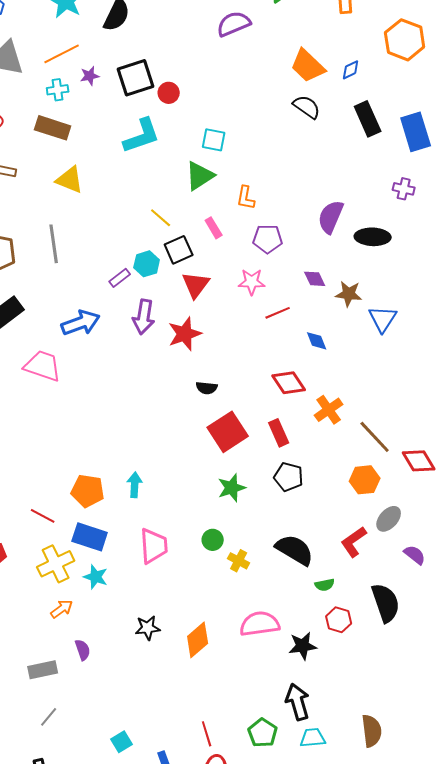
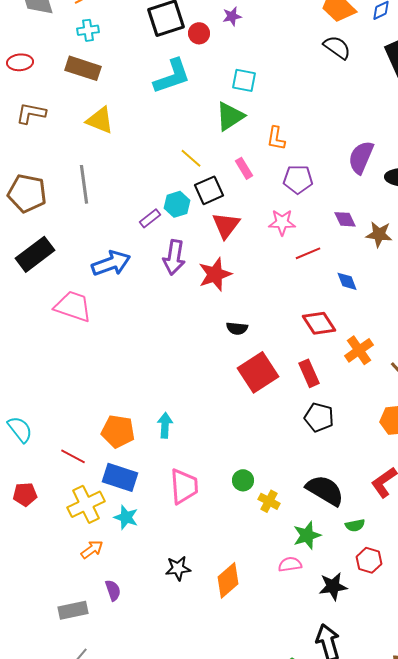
purple star: (90, 76) -> (232, 16), moved
green star: (232, 488) -> (307, 535), moved
pink semicircle: (260, 624) -> (290, 564), size x0.6

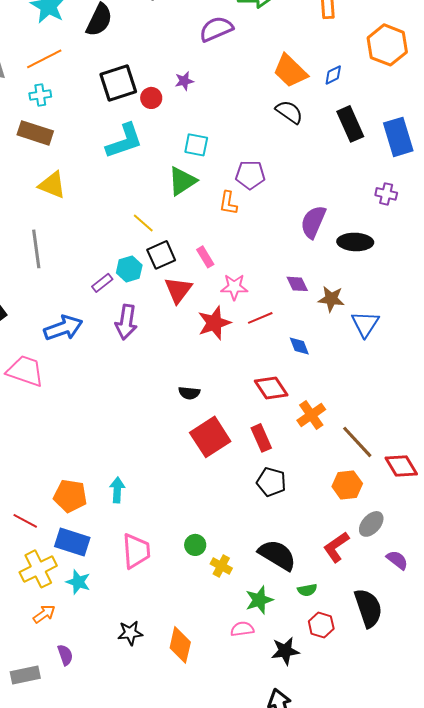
pink rectangle: (244, 168) -> (205, 257), moved
purple pentagon: (298, 179) -> (250, 175), moved
red star: (215, 274) -> (214, 323), moved
orange diamond: (228, 580) -> (180, 645), turned -36

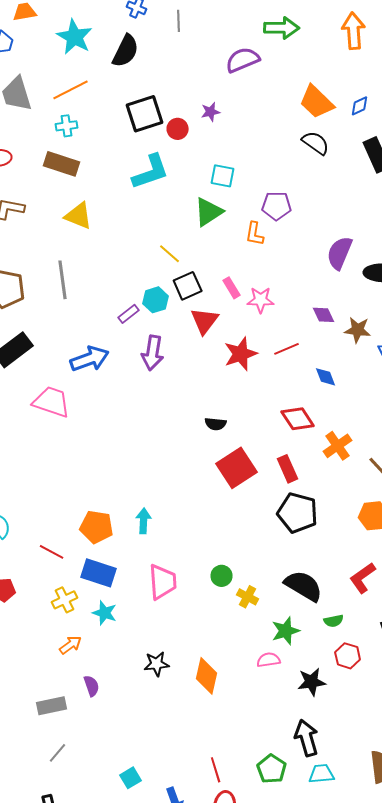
pink star: (234, 287) -> (261, 300), moved
black pentagon: (271, 482) -> (298, 513), size x1.4
yellow cross: (38, 569) -> (65, 600), size x0.7

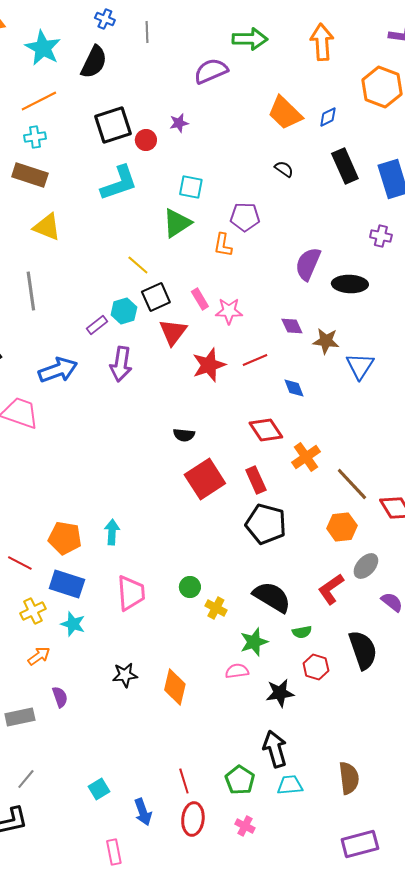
black semicircle: (316, 143) -> (284, 169), moved, size x0.7
gray line: (58, 753) -> (26, 779), moved

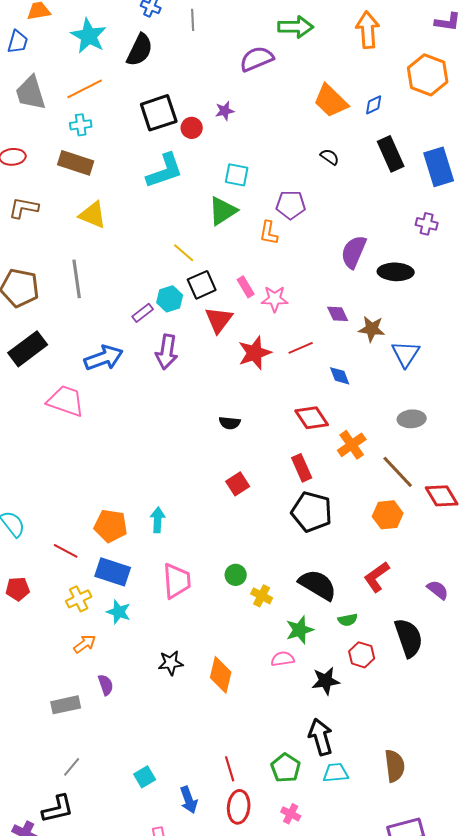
red square: (205, 479) -> (238, 484), moved, size x0.6
gray ellipse: (366, 566) -> (412, 419), moved, turned 44

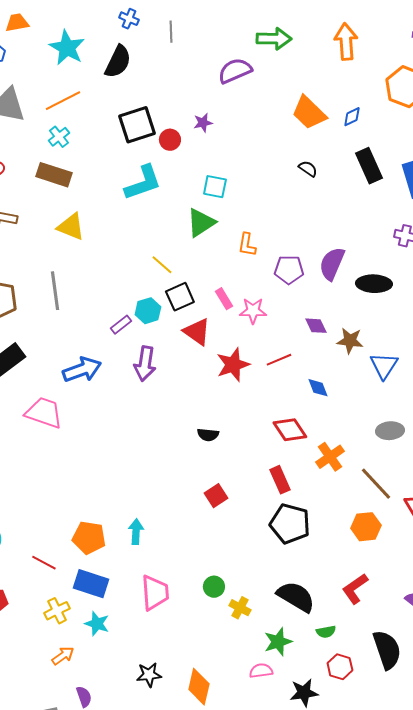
cyan cross: (81, 125) -> (59, 137), turned -30
purple pentagon: (291, 205) -> (289, 270), moved
red triangle: (219, 320) -> (197, 332), turned -32

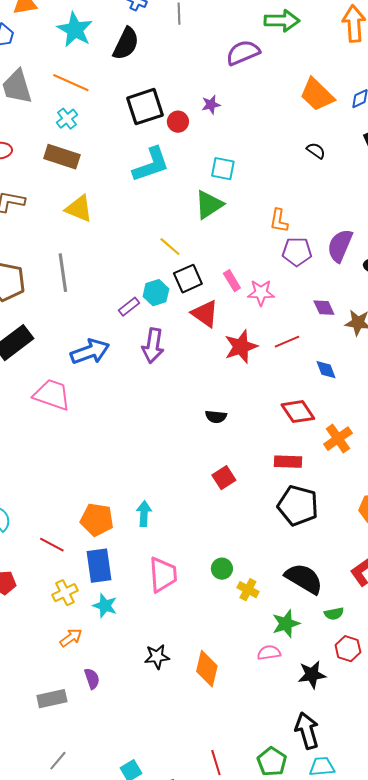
orange line: (63, 101) -> (71, 83), turned 51
orange L-shape: (247, 245) -> (279, 221), moved
red rectangle: (280, 480) -> (288, 462), turned -64
blue rectangle: (91, 584) -> (99, 566), turned 64

